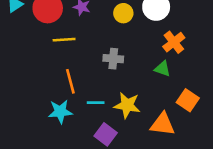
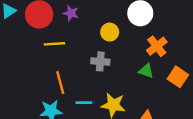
yellow circle: (123, 13) -> (110, 32), moved
orange square: (188, 100) -> (178, 77), moved

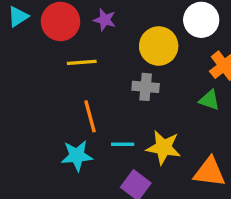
yellow circle: (110, 32) -> (159, 46), size x1.5

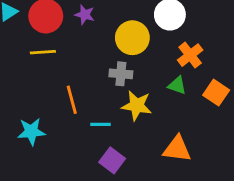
yellow line: (82, 62) -> (43, 52), moved
yellow star: (164, 147) -> (137, 106), moved
cyan star: (77, 156) -> (31, 132), moved

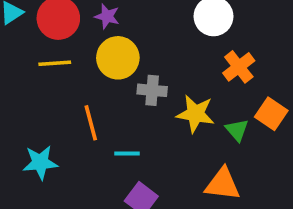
yellow circle: (132, 38) -> (118, 58), moved
green triangle: (177, 85) -> (237, 130), moved, turned 30
yellow star: (137, 106) -> (195, 114), moved

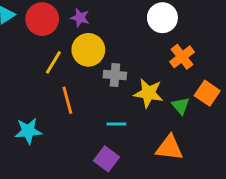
yellow line: (55, 63) -> (53, 62), moved, turned -55
cyan line: (127, 153) -> (116, 124), moved

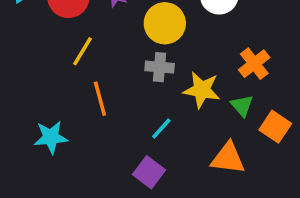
yellow circle: (88, 50) -> (165, 23), moved
orange cross: (182, 57) -> (254, 64), moved
orange square: (207, 93) -> (275, 127), moved
cyan line: (116, 124) -> (161, 128), turned -48

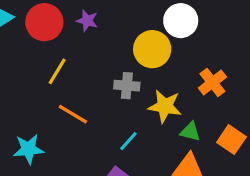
yellow circle: (165, 23) -> (152, 49), moved
orange line: (100, 99) -> (73, 114), turned -44
green triangle: (242, 106) -> (190, 132), moved, turned -35

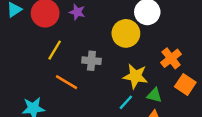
gray cross: (127, 86) -> (91, 61), moved
orange square: (231, 140) -> (185, 84), moved
cyan line: (128, 141) -> (126, 102), moved

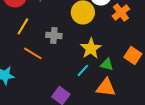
orange cross: (171, 58) -> (121, 12), moved
yellow star: (135, 76) -> (91, 48), turned 30

